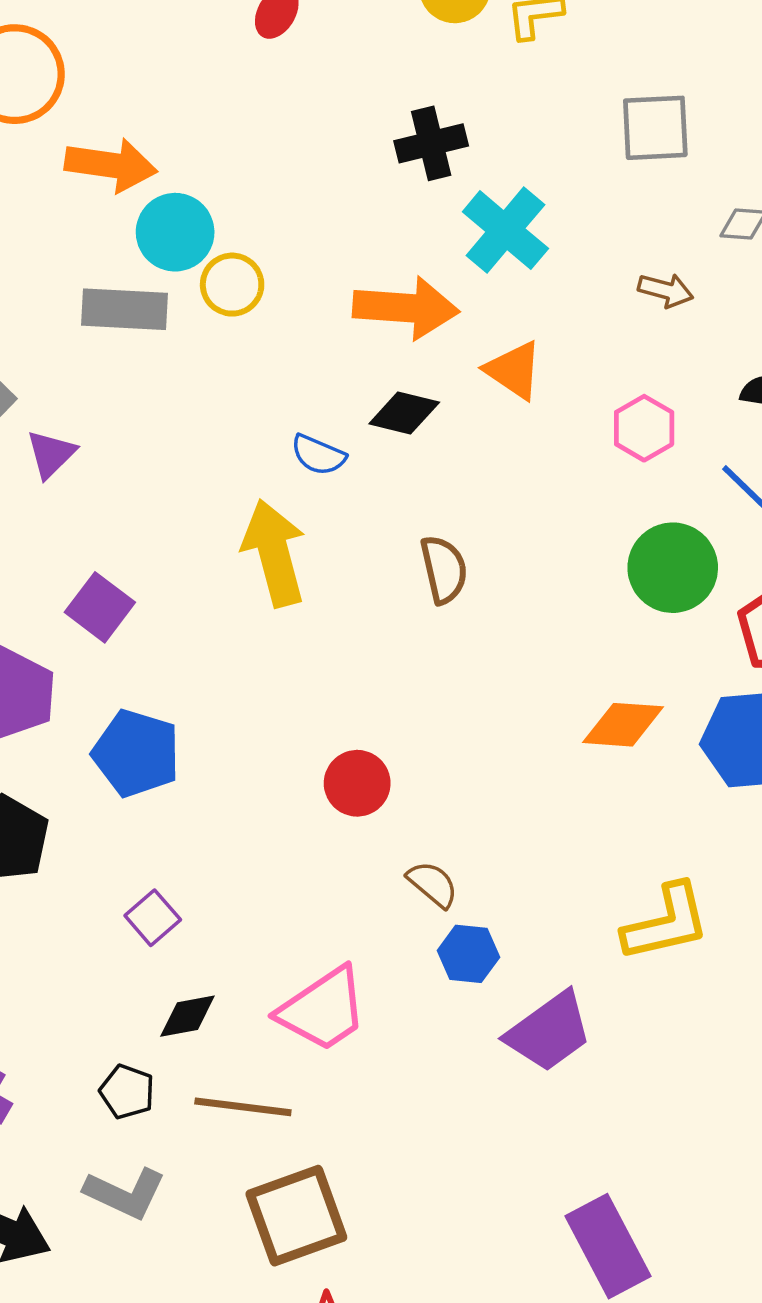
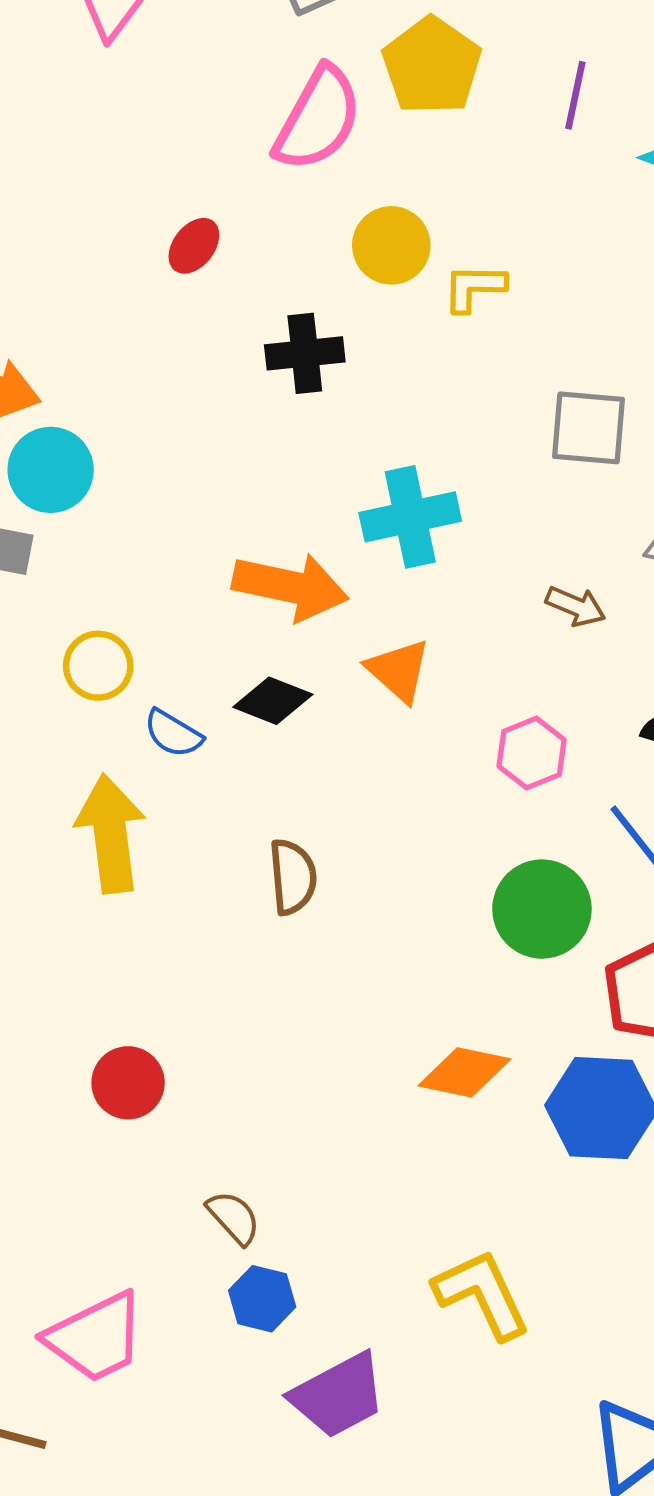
black cross: (431, 143) -> (305, 353), moved
cyan cross: (505, 230) -> (410, 517), turned 30
yellow circle: (232, 285) -> (98, 666), moved
red circle: (357, 783) -> (128, 1083), moved
yellow L-shape: (666, 923) -> (482, 1294), turned -110

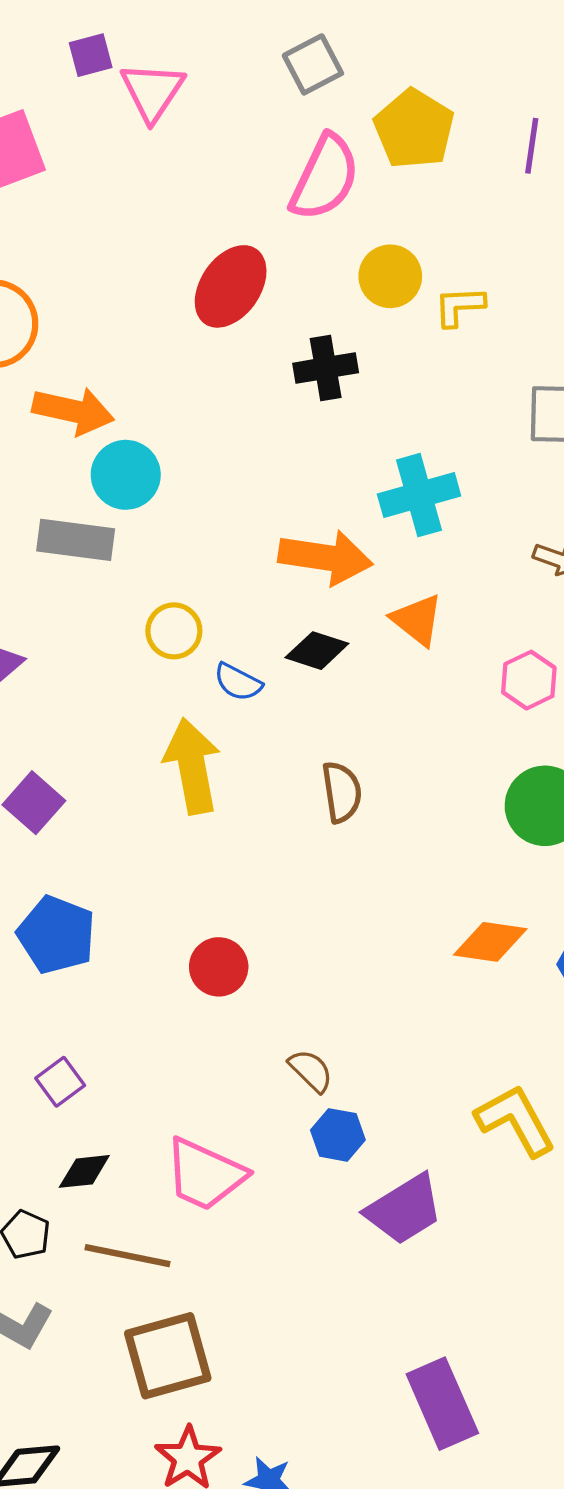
red ellipse: (194, 246) -> (231, 286), size x1.8
pink trapezoid: (96, 1337) -> (205, 1174), turned 54

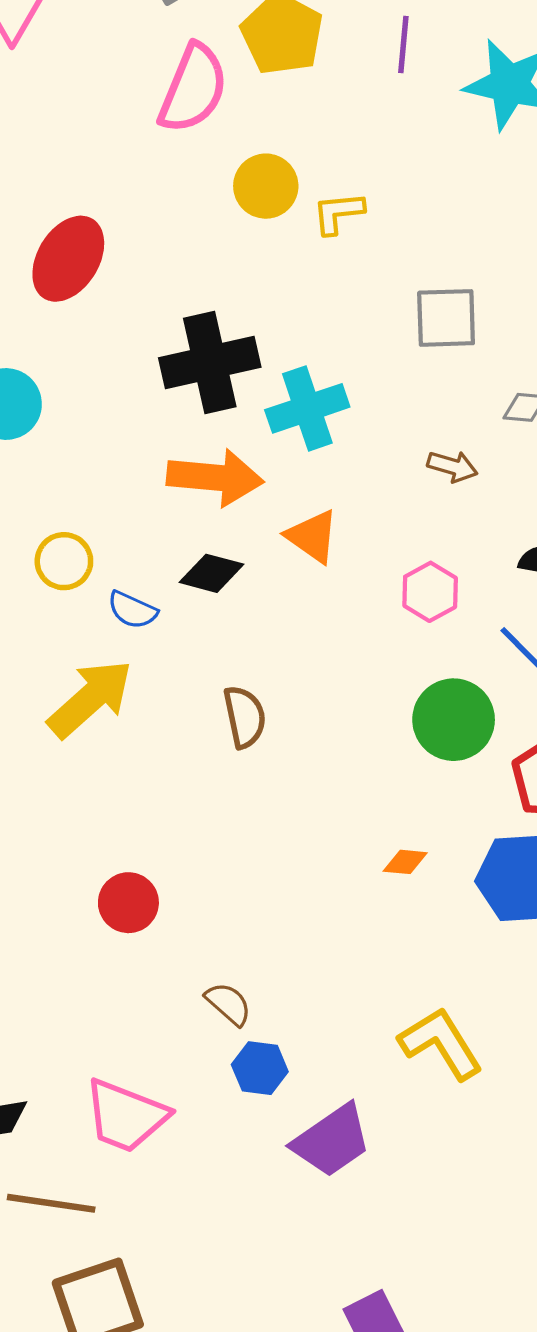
red ellipse: (231, 286) -> (68, 259), moved
black cross: (326, 368) -> (210, 363), moved, size x1.5
yellow arrow: (192, 766) -> (90, 699), turned 62
orange diamond: (490, 942) -> (405, 862), size x0.6

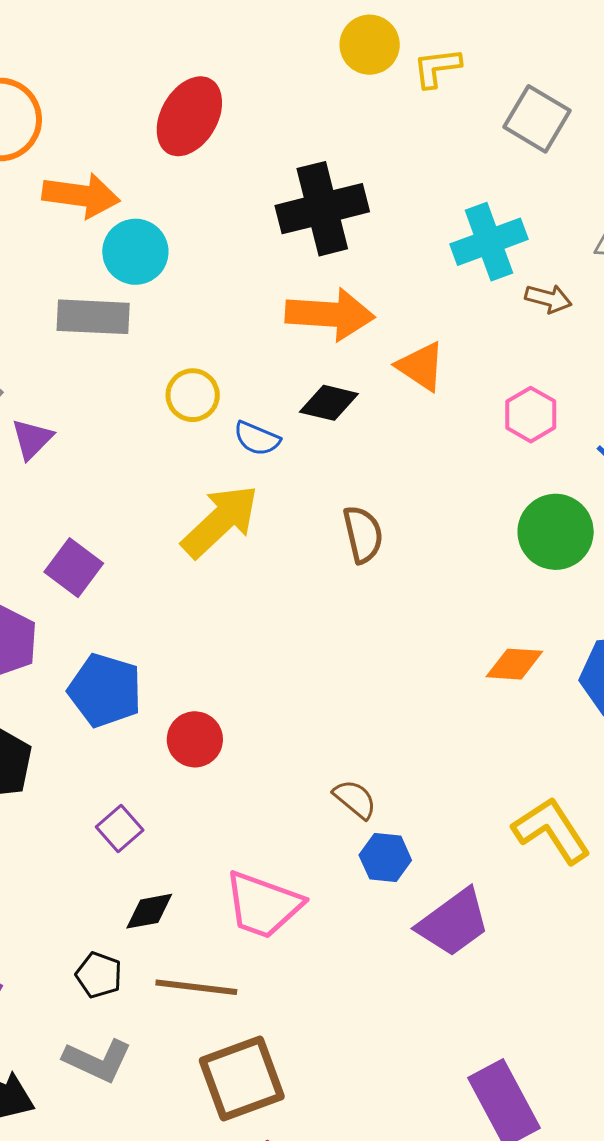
gray square: (446, 318) -> (537, 119), moved, turned 34
cyan cross: (307, 408) -> (489, 242), moved
orange diamond: (405, 862) -> (514, 664), size x1.4
red circle: (128, 903) -> (195, 739), moved

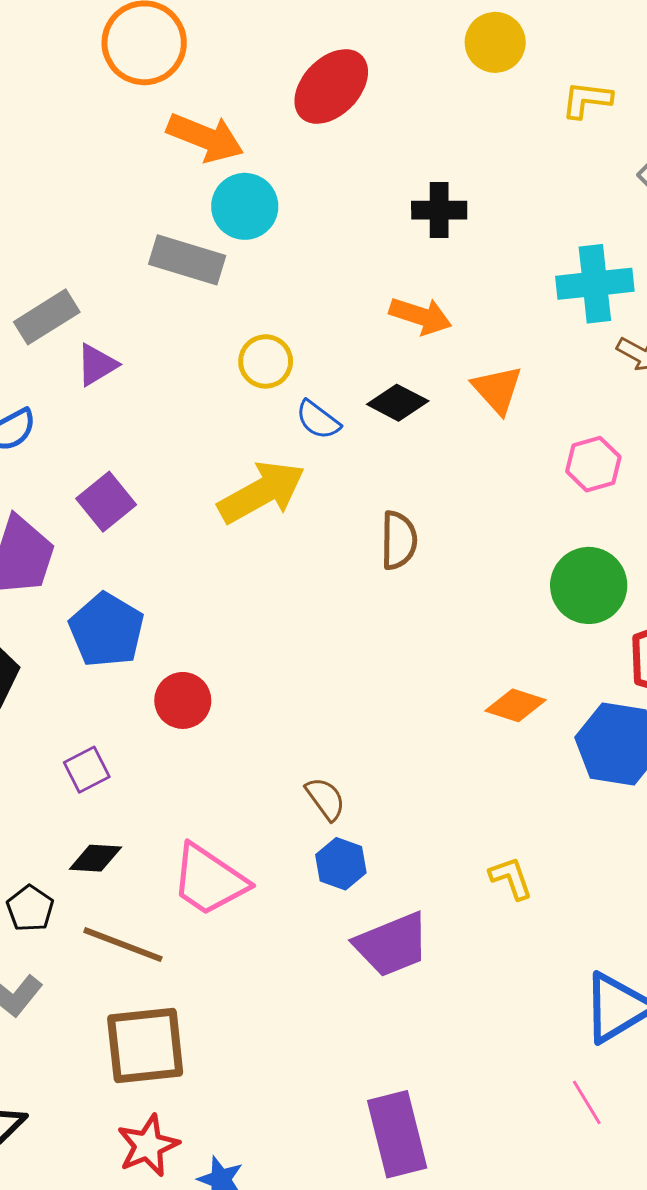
yellow circle: (370, 45) -> (495, 42), moved
black cross: (322, 209) -> (439, 210), size x0.6
orange arrow: (330, 314) -> (421, 316), size x0.7
yellow L-shape: (552, 830) -> (511, 878), size x0.6

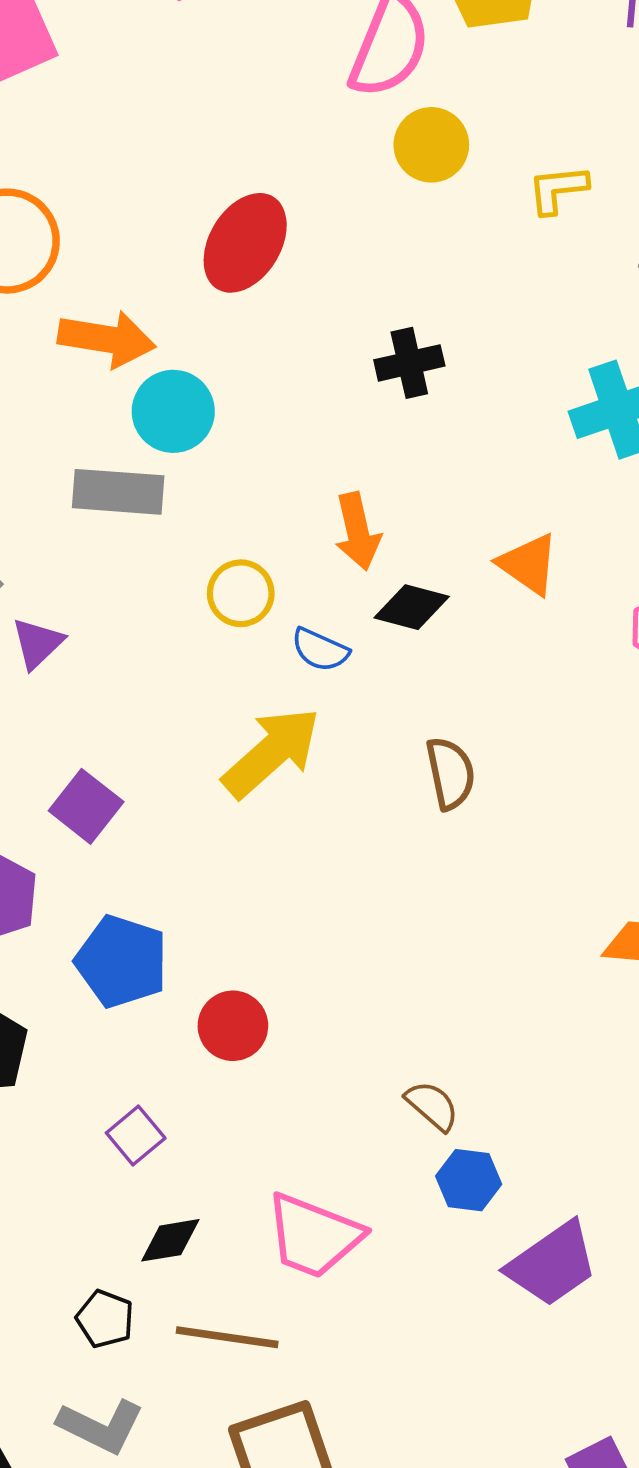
orange arrow: (421, 316) -> (358, 531), moved, turned 72

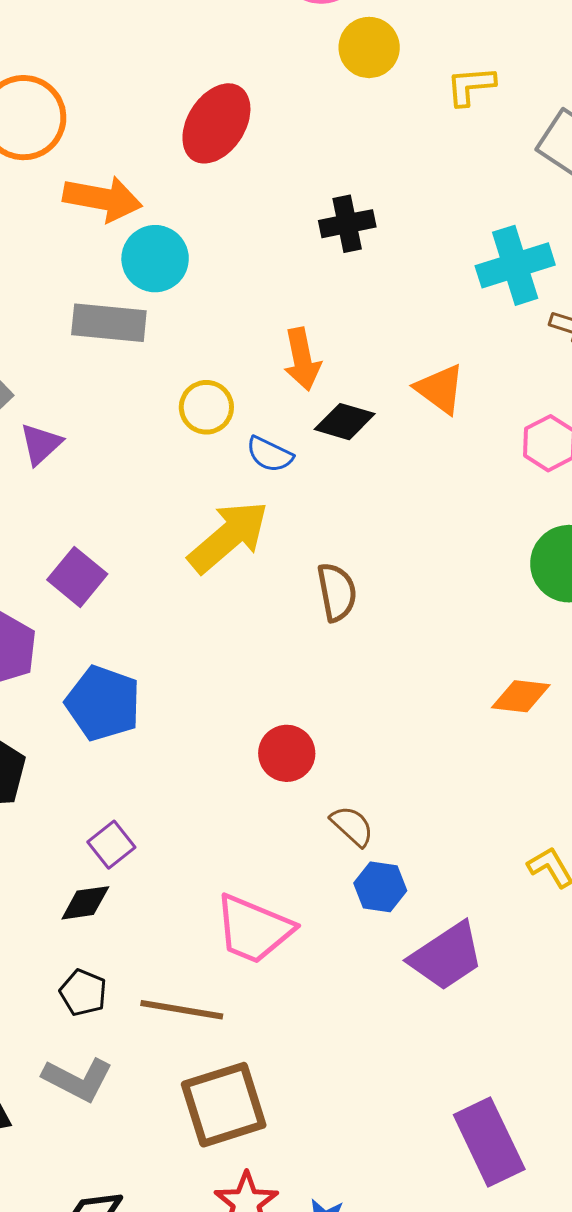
brown semicircle: (450, 773) -> (337, 592), moved
red circle: (233, 1026) -> (287, 753), moved
black diamond: (170, 1240) -> (85, 903), moved

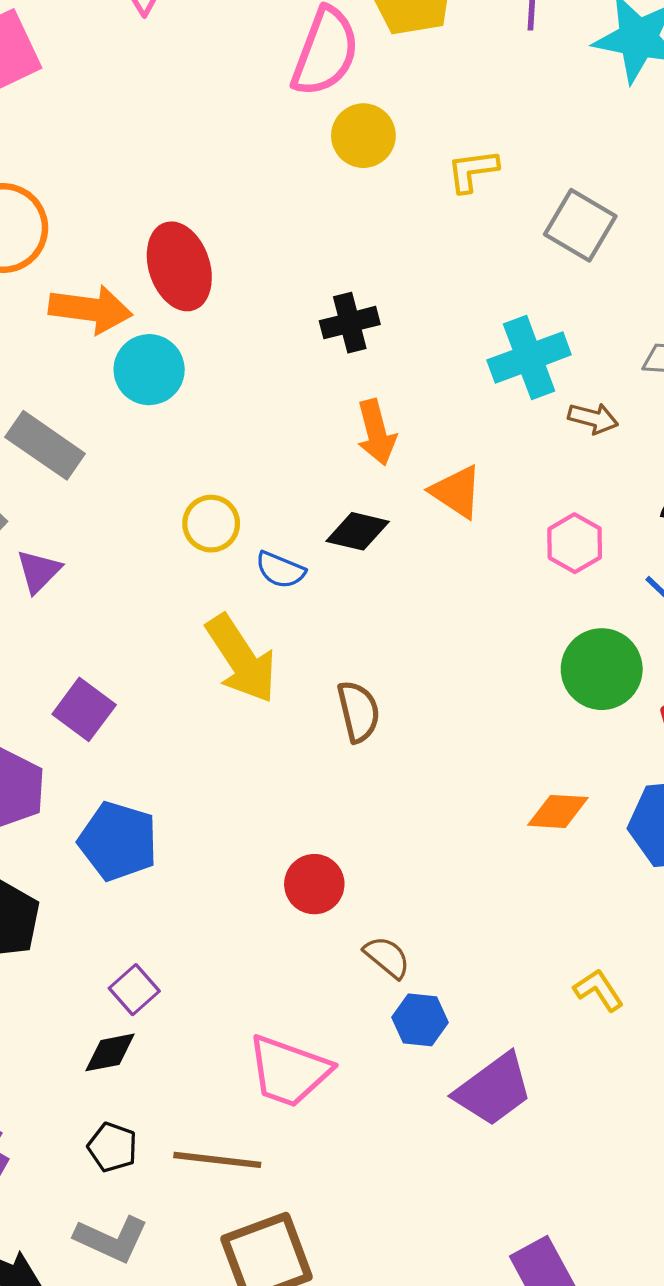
red ellipse: (216, 123) -> (179, 266), moved, turned -48
gray rectangle: (109, 323) -> (45, 445), moved, turned 32
orange arrow: (302, 359) -> (376, 432), moved
yellow arrow: (228, 537) -> (241, 659), turned 100

